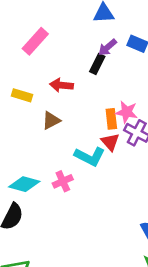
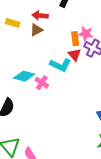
brown triangle: (51, 120) -> (36, 30), moved
pink cross: (63, 181) -> (42, 83), turned -32
cyan diamond: (24, 184) -> (24, 76), moved

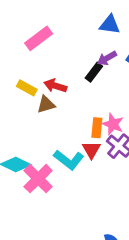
yellow rectangle: (13, 23) -> (27, 88), moved
pink cross: (42, 83) -> (38, 179), size x1.5

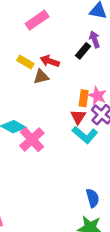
purple arrow: (107, 58) -> (95, 39), turned 98
cyan L-shape: (69, 160) -> (85, 135), moved

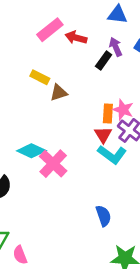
red arrow: (50, 61) -> (76, 38), moved
blue semicircle: (93, 198) -> (103, 216), moved

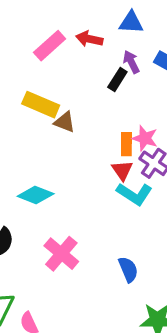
red arrow: (76, 38) -> (89, 39), moved
yellow rectangle: (40, 77) -> (41, 105), size x1.5
brown triangle: (59, 93) -> (65, 122), turned 42
pink cross: (53, 164) -> (61, 254), moved

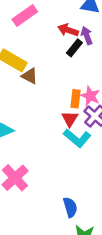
red arrow: (89, 39) -> (68, 30), moved
blue semicircle: (128, 269) -> (70, 207), moved

